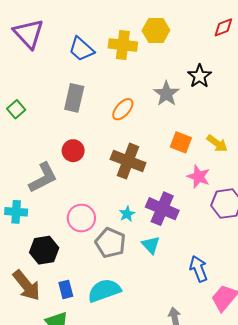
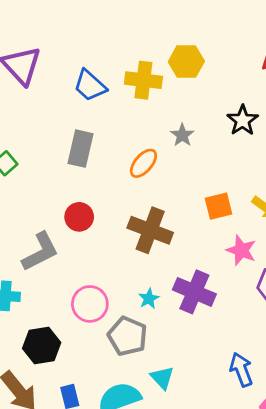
gray star: (166, 94) -> (182, 135), moved, size x0.7
orange square: (181, 142) -> (218, 206), turned -35
cyan triangle: (151, 245) -> (162, 378), moved

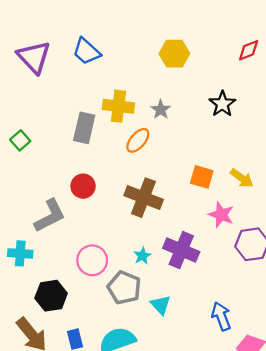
yellow cross: (143, 80) -> (118, 106), moved
blue trapezoid: (90, 86) -> (86, 51), moved
gray star: (182, 135) -> (161, 110), moved
orange square: (218, 206) -> (202, 177), turned 30
cyan triangle: (162, 378) -> (161, 305), moved

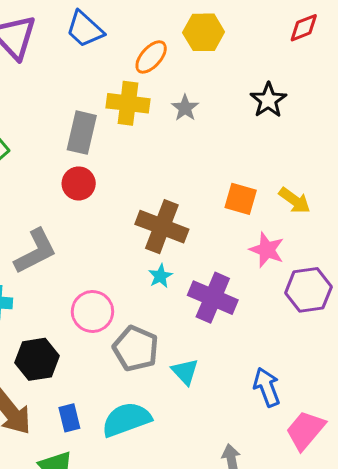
orange ellipse: (138, 140) -> (151, 57), moved
red circle: (83, 186) -> (79, 183), moved
cyan star: (142, 256) -> (160, 276), moved

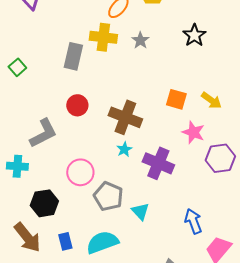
red circle: (79, 183) -> (77, 105), moved

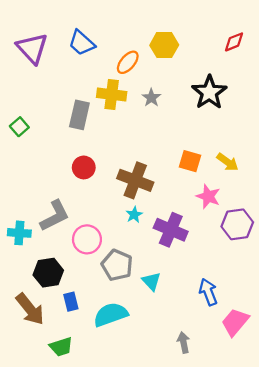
black star: (194, 35) -> (209, 92), size x1.4
gray L-shape: (43, 133) -> (55, 216), moved
blue rectangle: (65, 241) -> (71, 302), moved

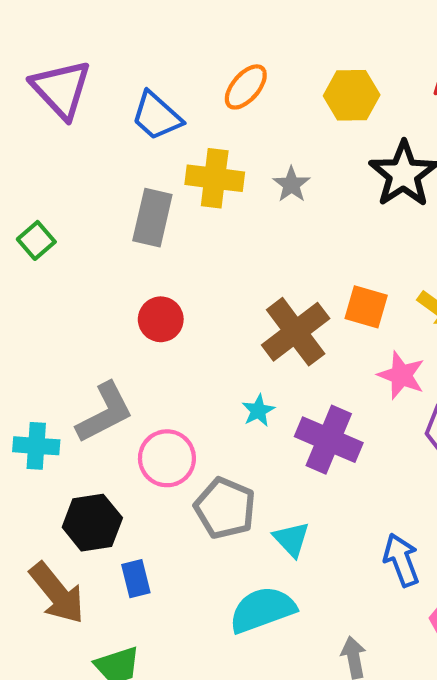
blue trapezoid: (82, 43) -> (157, 116), moved
yellow hexagon: (164, 45) -> (352, 95), moved
orange ellipse: (128, 62) -> (246, 87), moved
brown cross: (135, 180) -> (296, 332), moved, turned 32
cyan semicircle: (111, 315) -> (262, 610), moved

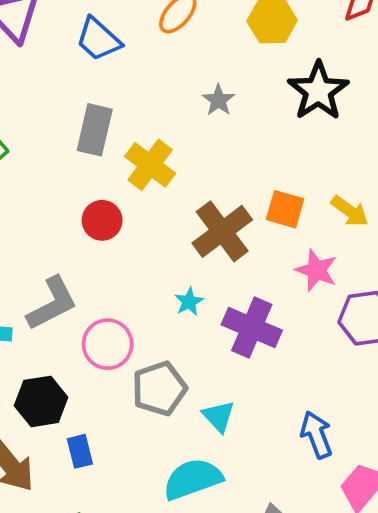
yellow cross: (215, 178) -> (150, 165), moved, turned 30
gray pentagon: (225, 508) -> (159, 388), turned 30

